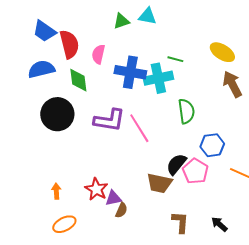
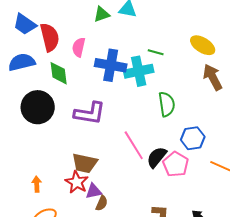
pink line: (139, 128) -> (134, 145), moved
brown trapezoid: (159, 183) -> (85, 163), moved

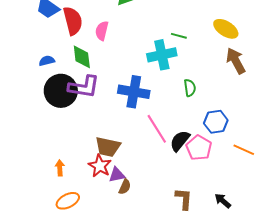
blue semicircle: (22, 62) -> (47, 61), moved, size x0.6
blue cross: (111, 65) -> (134, 92), moved
green semicircle: (167, 104) -> (190, 88), size x0.7
purple L-shape: (90, 113) -> (84, 87), moved

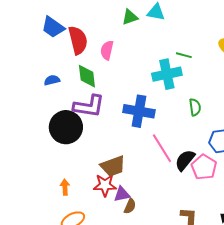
black circle: (61, 91) -> (66, 127), moved
brown trapezoid: (108, 147) -> (113, 166), turned -32
red star: (100, 166) -> (105, 185), turned -30

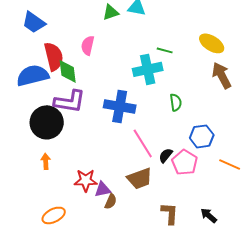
red semicircle: (78, 40) -> (54, 56), moved
blue semicircle: (52, 80) -> (33, 75), size x2.0
black semicircle: (185, 160) -> (166, 155), size x0.7
brown trapezoid: (113, 166) -> (140, 178), moved
orange arrow: (65, 187) -> (46, 161), moved

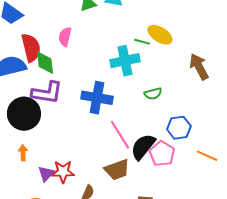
yellow ellipse: (212, 43) -> (160, 35), moved
green semicircle: (176, 102) -> (153, 94), turned 84
black semicircle: (166, 155) -> (143, 147), size x1.8
purple triangle: (103, 189) -> (46, 174), moved, turned -36

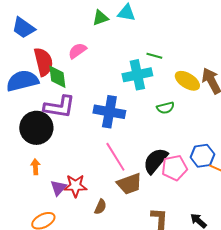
yellow ellipse: (160, 35) -> (187, 81), moved
pink semicircle: (65, 37) -> (77, 51), turned 42
blue hexagon: (179, 128) -> (202, 156), moved
pink line: (120, 135) -> (115, 157), moved
pink pentagon: (162, 154) -> (174, 168), turned 30

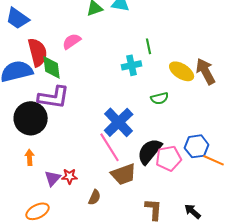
green line: (154, 56) -> (149, 46), turned 63
cyan cross: (137, 75) -> (132, 65), size x0.7
blue cross: (109, 112) -> (119, 122), moved, turned 36
red star: (75, 186) -> (70, 176), size x0.7

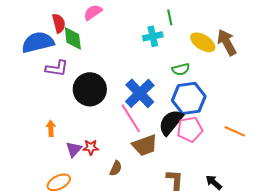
red semicircle: (38, 52) -> (59, 23), size x0.7
purple L-shape: (54, 97) -> (57, 68), moved, size x0.7
black circle: (31, 118) -> (90, 89), moved
blue hexagon: (197, 146) -> (189, 98), moved, size x1.4

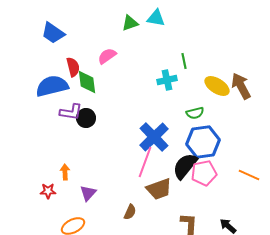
black circle: (90, 89) -> (86, 118), moved, size x0.6
pink line: (131, 118) -> (145, 162), turned 52
red star: (91, 147) -> (48, 191), moved

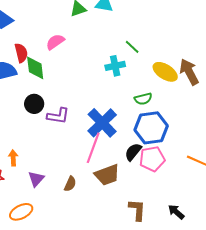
green line: (184, 61) -> (132, 47), turned -35
purple L-shape: (71, 112) -> (58, 116), moved
black semicircle: (185, 166) -> (133, 152), size x0.7
brown semicircle: (130, 212) -> (70, 184), moved

